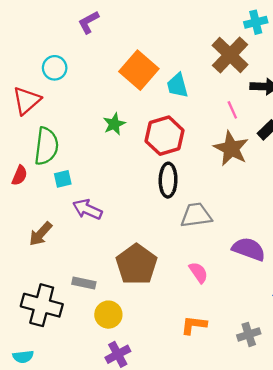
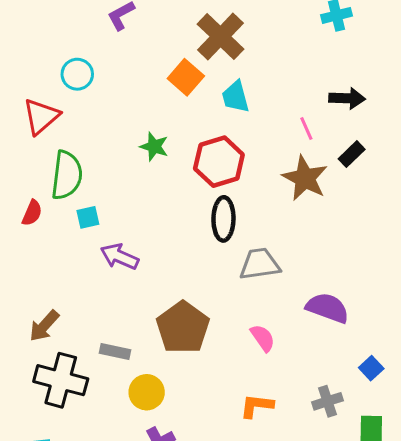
brown cross: (230, 55) -> (220, 37), moved
orange square: (139, 70) -> (186, 77), size x0.7
green star: (114, 124) -> (154, 147), turned -30
brown arrow: (41, 234) -> (44, 326), moved
gray cross: (249, 334) -> (327, 401), moved

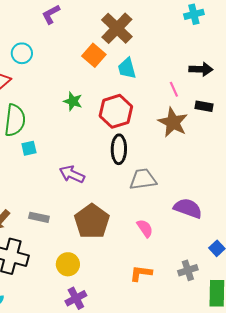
black rectangle: (352, 154) -> (204, 106), turned 54
purple arrow: (119, 257) -> (72, 174), moved
gray rectangle: (115, 352) -> (39, 217), moved

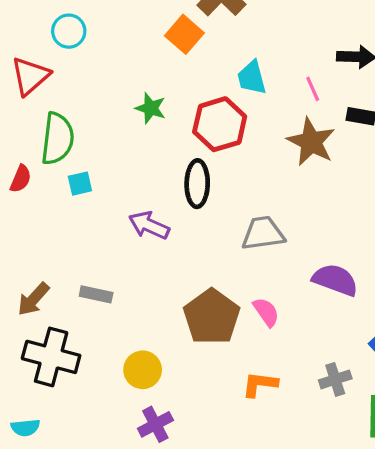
cyan trapezoid: (127, 68) -> (252, 78), moved
black ellipse: (119, 149) -> (197, 184), moved
brown pentagon: (92, 221) -> (212, 317), moved

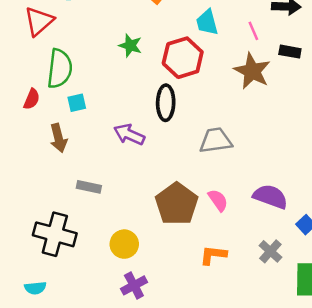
purple semicircle: (335, 280) -> (270, 197), moved
brown arrow: (33, 299) -> (58, 138), moved, turned -56
gray cross: (335, 379) -> (270, 251), turned -30

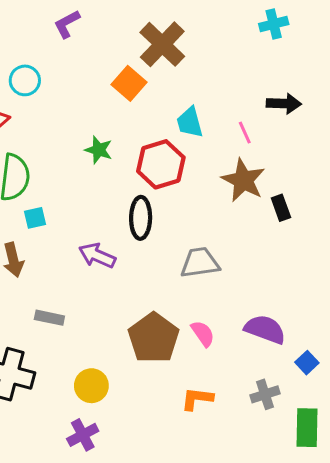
black rectangle: (290, 52) -> (281, 208), moved, turned 60
gray cross: (270, 251) -> (265, 394), turned 30
purple cross: (134, 285) -> (83, 435), moved

